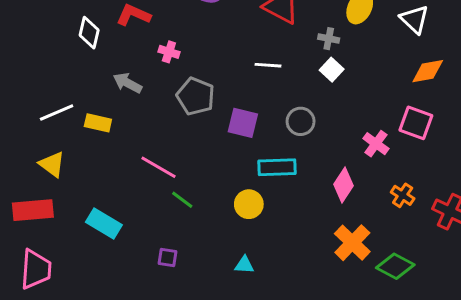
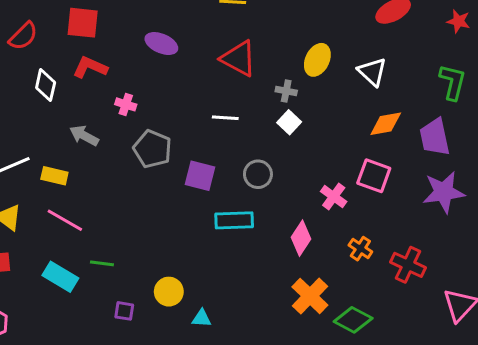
pink line: (159, 167) -> (65, 220), moved
green line: (182, 200) -> (102, 263), moved, turned -30
yellow circle: (249, 204) -> (169, 292), moved

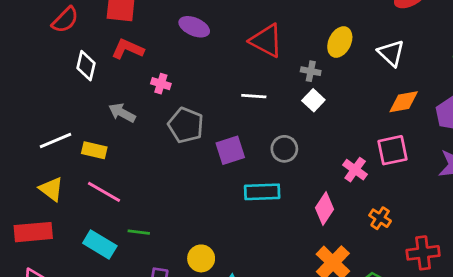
purple square: (200, 176) -> (230, 150), turned -32
pink square: (374, 176) -> (393, 150), turned -32
red cross: (408, 265) -> (423, 253), moved, turned -32

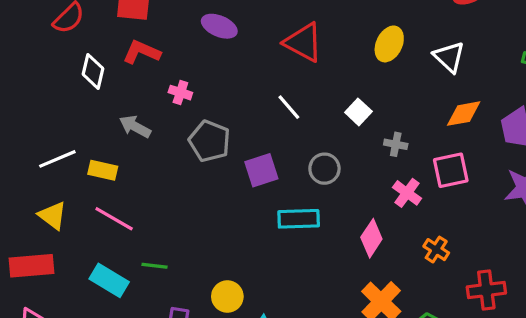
gray cross: (311, 71) -> (396, 144), moved
white line: (254, 96) -> (289, 107), turned 45

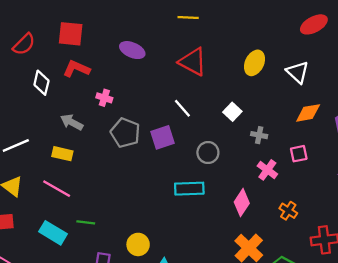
yellow rectangle: (103, 170) -> (62, 154), moved
purple square: (261, 170) -> (163, 137), moved
pink square: (451, 170) -> (299, 154), size x0.7

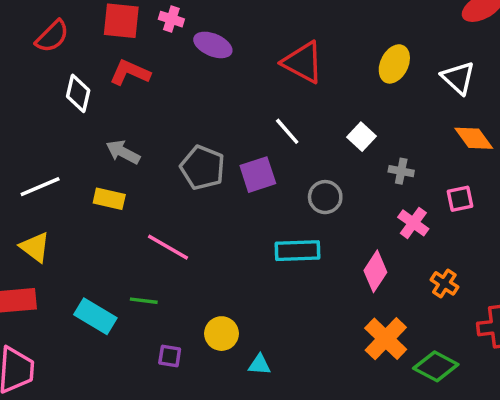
pink cross: (104, 98) -> (171, 19), moved
orange diamond: (308, 113) -> (474, 138), turned 64
pink line: (57, 189) -> (168, 247), moved

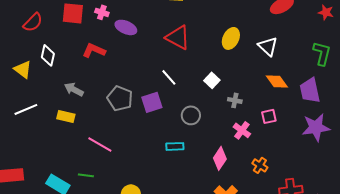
red L-shape: (130, 73) -> (94, 50), moved
yellow triangle: (35, 247) -> (23, 69), moved
cyan rectangle: (298, 251) -> (175, 146), size x0.7

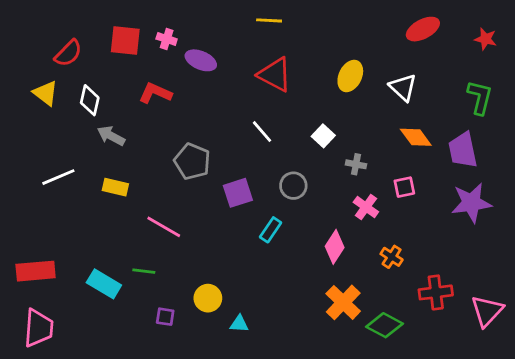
yellow triangle: (23, 69) -> (46, 93), moved
gray arrow: (74, 89) -> (111, 136), moved
purple square: (152, 102) -> (238, 193), moved
cyan rectangle: (175, 146) -> (271, 230), turned -54

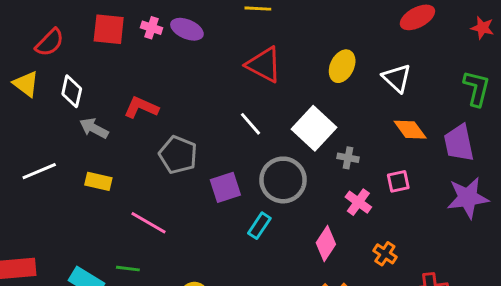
purple ellipse: (201, 60) -> (187, 29), moved
red L-shape: (155, 93) -> (141, 108), moved
white square: (323, 136) -> (314, 128), size x1.8
gray circle: (293, 186) -> (283, 180), size x1.6

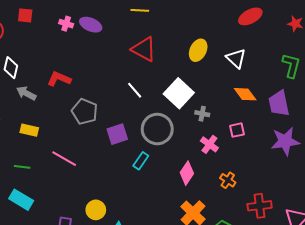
red square: (109, 29) -> (25, 15), moved, size x0.7
green line: (128, 269) -> (22, 167), moved

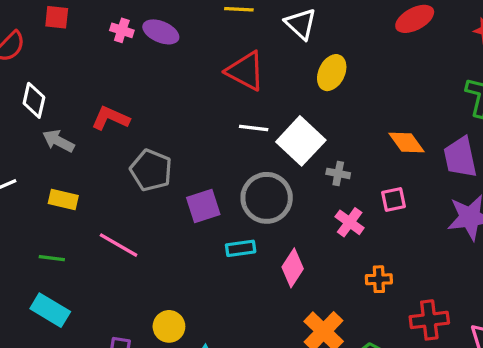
white triangle: (236, 58) -> (301, 24), moved
white line: (135, 90) -> (254, 128), moved, turned -42
cyan rectangle: (141, 161) -> (241, 248), turned 48
pink diamond: (187, 173) -> (293, 268), moved
orange cross: (228, 180) -> (379, 279), turned -35

